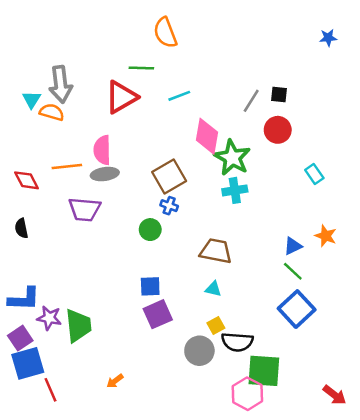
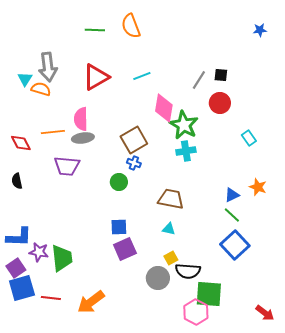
green line: (141, 68) -> (95, 30), moved
orange arrow: (115, 381) -> (91, 302), size x2.0
red line: (50, 390) -> (51, 298), moved, turned -60

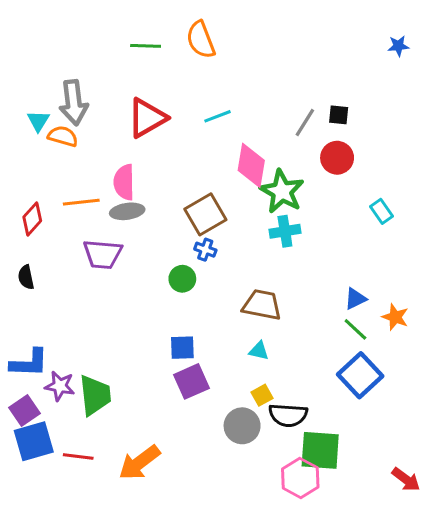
red diamond: (21, 143) -> (32, 219), turned 70
orange star: (258, 187) -> (395, 317), moved

